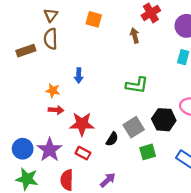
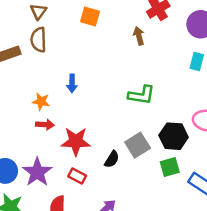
green square: (148, 152) -> (170, 167), moved

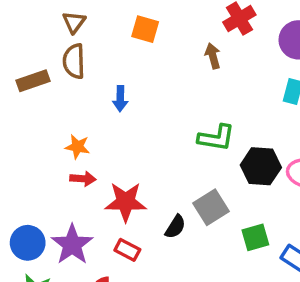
blue arrow: (72, 83) -> (120, 99), moved
black hexagon: (174, 136) -> (261, 166), moved

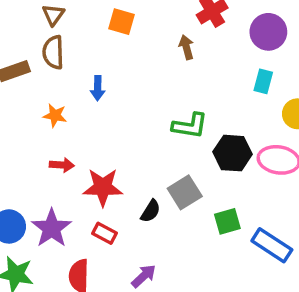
orange star: (77, 147) -> (55, 116), moved

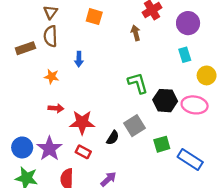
cyan rectangle: (263, 81) -> (185, 55), turned -32
green L-shape: (190, 126) -> (138, 83), turned -115

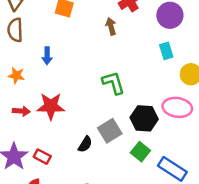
black hexagon: (165, 101) -> (144, 118), moved
red star: (82, 122) -> (51, 106), moved
green square: (162, 144) -> (140, 152), turned -35
red rectangle: (83, 152) -> (42, 157), moved

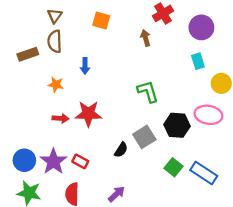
green square: (140, 152) -> (173, 167), moved

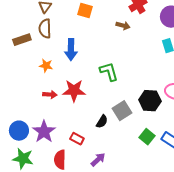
brown arrow: (146, 38) -> (123, 26), turned 120
blue arrow: (85, 66) -> (71, 50), size x1.5
green L-shape: (148, 92) -> (109, 72), moved
red rectangle: (80, 161) -> (77, 139), moved

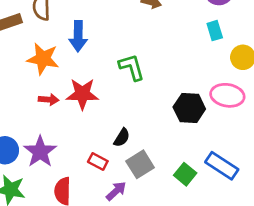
orange star: (46, 66) -> (43, 59), size x1.6
gray square: (122, 111) -> (140, 164), moved
green square: (147, 137) -> (185, 174), moved
red rectangle: (77, 139) -> (98, 162), moved

